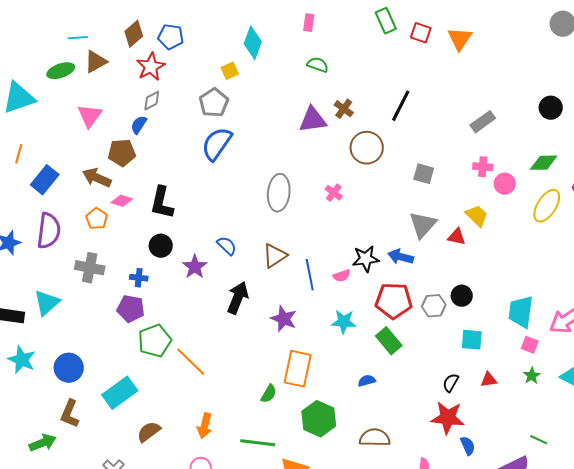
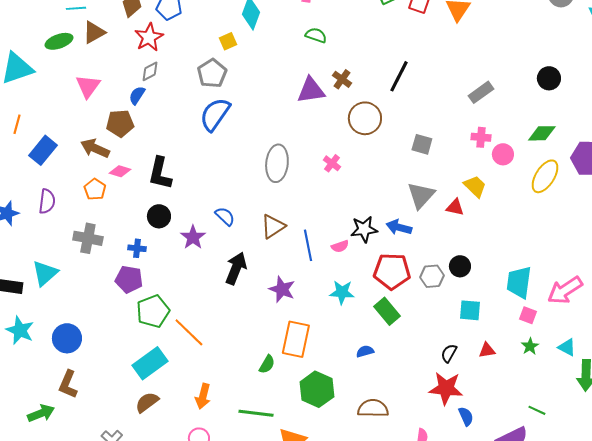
purple semicircle: (49, 231) -> (47, 201), size x0.7
cyan rectangle: (120, 393) -> (150, 363), moved

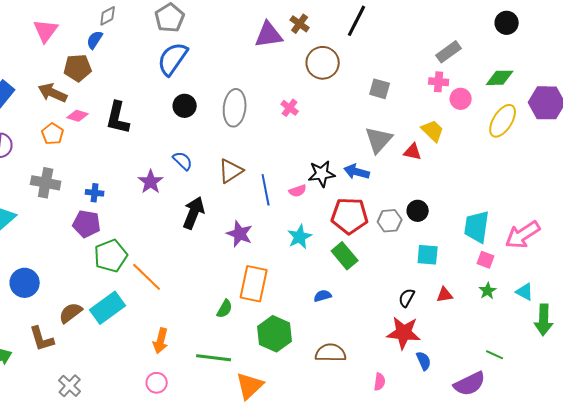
gray rectangle: (481, 92) -> (449, 52), moved
black circle: (159, 216) -> (185, 106), moved
cyan star: (342, 292) -> (300, 237), turned -30
brown L-shape: (68, 384) -> (42, 339), moved, turned -40
brown semicircle: (147, 402) -> (71, 313), moved

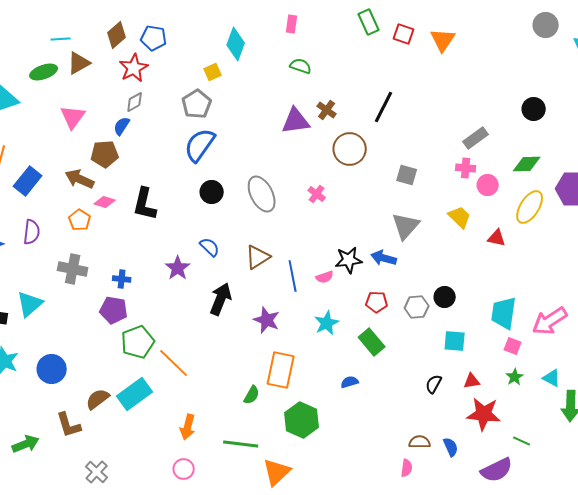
gray ellipse: (235, 108) -> (262, 194), turned -33
red triangle: (413, 152) -> (497, 238), moved
red pentagon: (350, 216) -> (377, 302), size x0.6
red star: (404, 333) -> (484, 414), moved
brown semicircle: (331, 353) -> (420, 442), moved, size x0.7

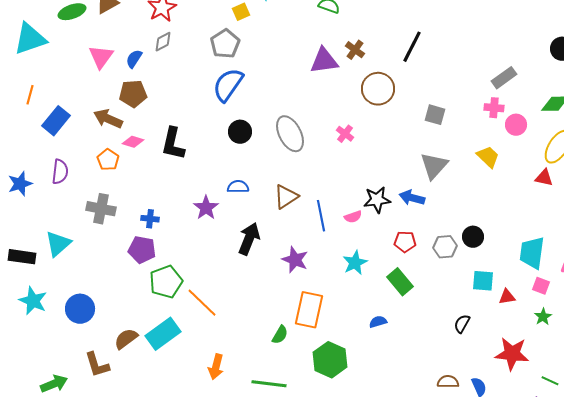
blue semicircle: (122, 126) -> (134, 59), moved
red triangle: (497, 238) -> (544, 178), moved
blue semicircle: (210, 247) -> (238, 187), turned -45
red triangle: (472, 381) -> (507, 297), moved

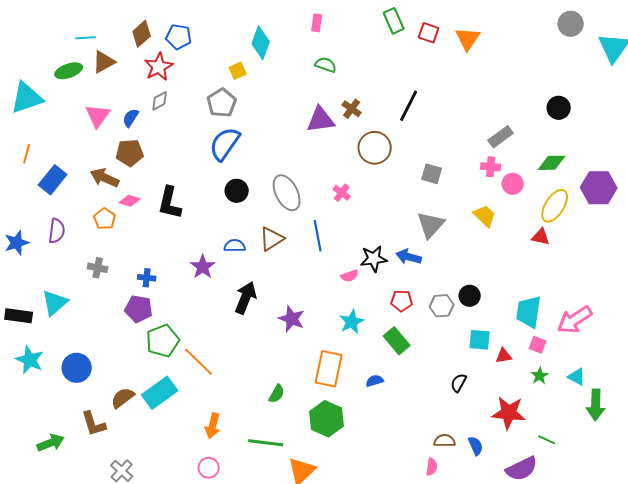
brown triangle: (286, 197) -> (272, 239), moved
gray cross: (101, 209) -> (98, 268), size x0.7
blue line: (321, 216) -> (318, 236), moved
orange rectangle: (309, 310) -> (329, 369), moved

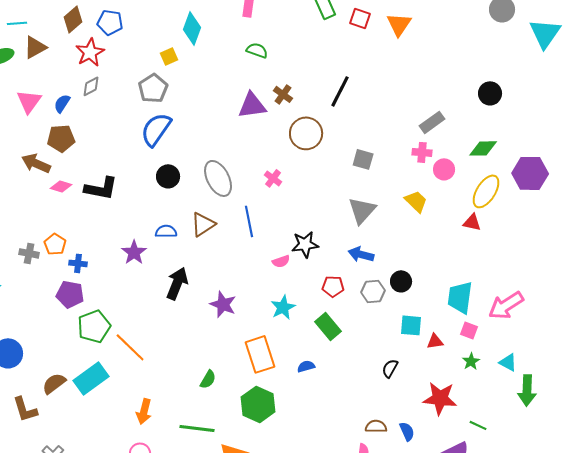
black L-shape: (170, 203) -> (101, 188), turned -92
orange pentagon: (105, 219) -> (55, 244), moved
blue arrow: (409, 257) -> (361, 254), moved
orange rectangle: (329, 369) -> (260, 354), turned -30

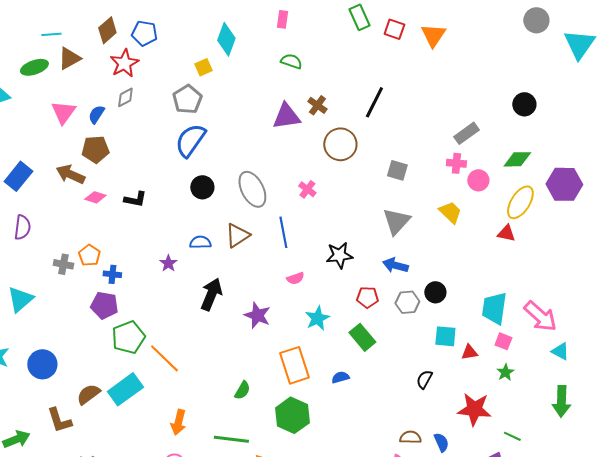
black L-shape: (101, 188) -> (135, 199), size x0.7
purple star: (134, 252) -> (168, 263), size x0.7
pink semicircle: (281, 261) -> (295, 278), moved
pink arrow: (506, 305) -> (540, 316), turned -105
cyan triangle: (508, 362) -> (560, 351), moved

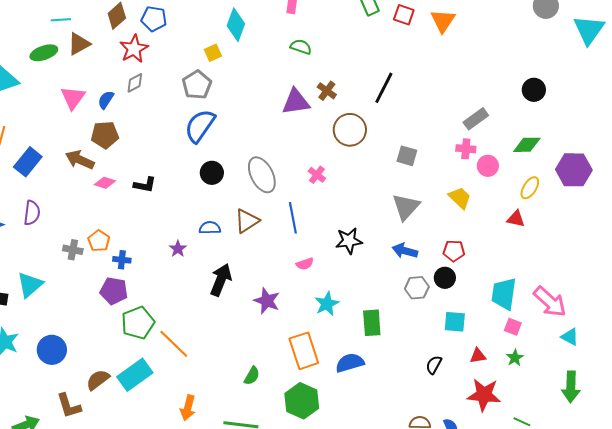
yellow ellipse: (520, 202) -> (530, 188), size x0.7
red pentagon: (367, 297) -> (454, 251), moved
green rectangle: (362, 337) -> (372, 323), turned 36
red triangle: (469, 352) -> (478, 356), moved
blue semicircle: (340, 377) -> (350, 363), size x1.6

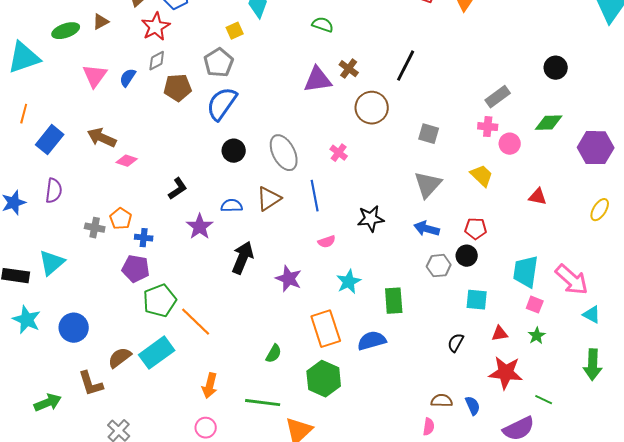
brown triangle: (79, 44) -> (101, 22), size x0.7
brown pentagon: (105, 135) -> (178, 88), moved
black L-shape: (145, 185) -> (178, 189), moved, turned -45
yellow ellipse: (530, 188) -> (600, 210), moved
purple star: (178, 249) -> (200, 227), size x1.5

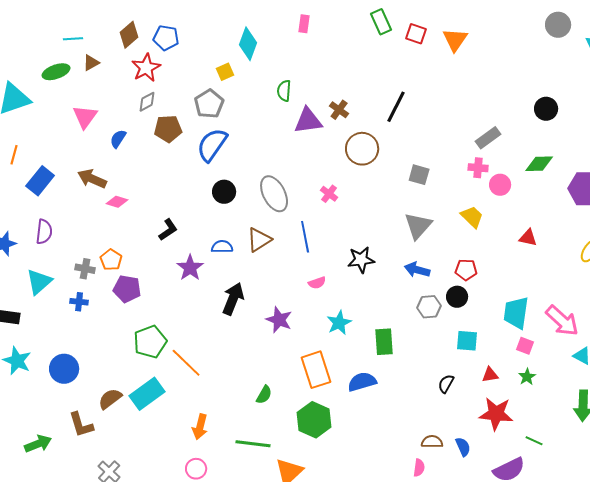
green semicircle: (323, 25) -> (284, 91), moved, turned -105
blue semicircle: (128, 78) -> (118, 139), moved
blue cross: (144, 238) -> (79, 302), moved
cyan triangle: (52, 263) -> (39, 282), moved
purple pentagon: (136, 269) -> (127, 289), moved

